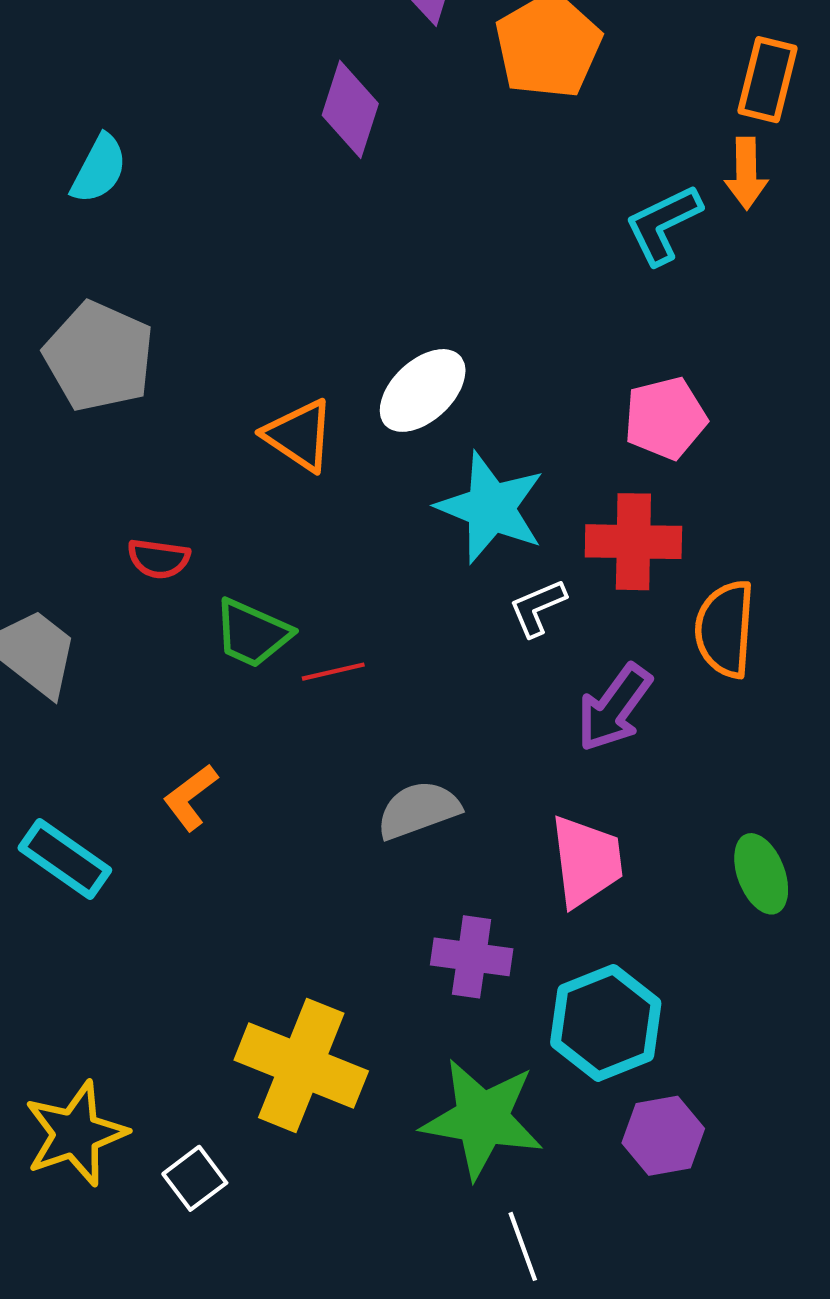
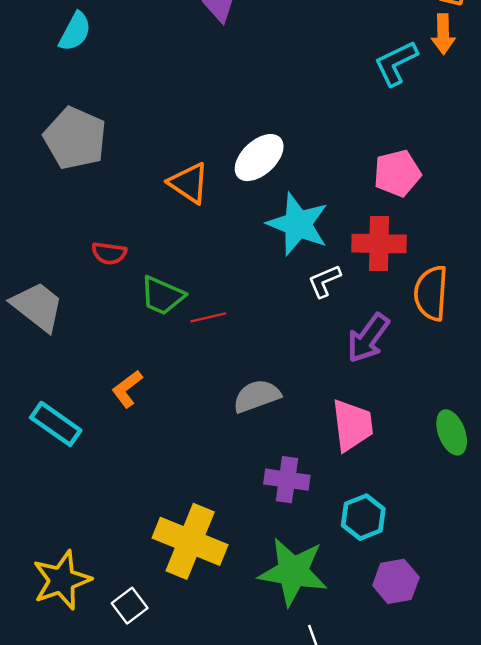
cyan hexagon: (606, 1023) -> (363, 517), size x0.7

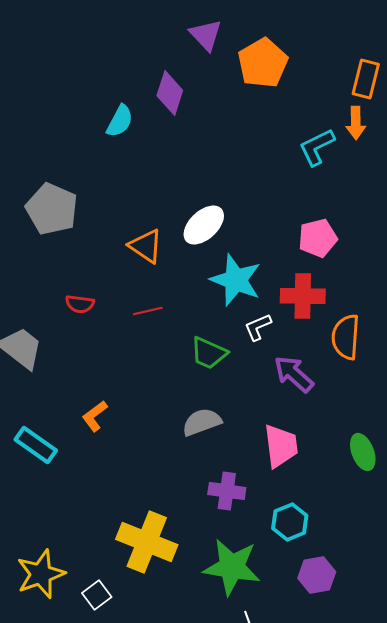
cyan semicircle: (75, 32) -> (120, 121), moved
green trapezoid: (162, 296) -> (209, 353), moved
red line: (208, 317) -> (148, 311), moved
purple arrow: (368, 338) -> (294, 374), turned 96

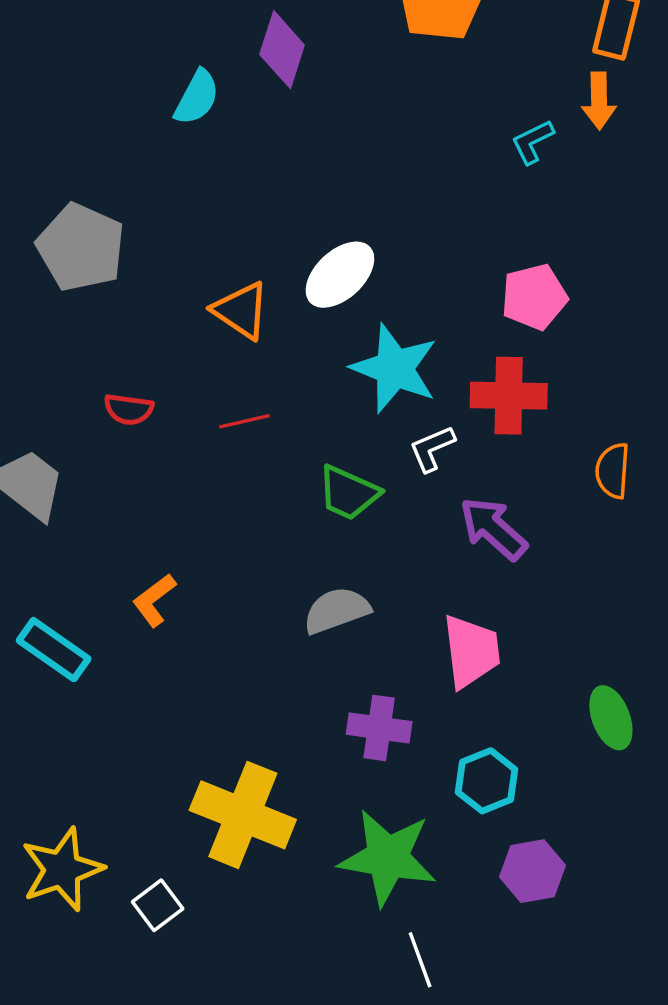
cyan L-shape: (317, 147) -> (533, 142), size x0.7
orange semicircle: (346, 337) -> (613, 471), moved, size x0.7
green ellipse: (363, 452) -> (611, 718), moved

